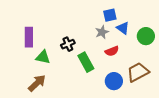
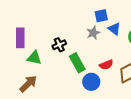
red semicircle: (112, 51) -> (106, 65), moved
blue circle: (114, 81) -> (91, 82), moved

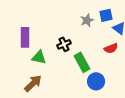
gray star: (93, 33) -> (87, 20), moved
red semicircle: (106, 65) -> (111, 48), moved

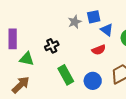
green rectangle: (82, 62) -> (66, 75), moved
blue circle: (96, 81) -> (93, 81), moved

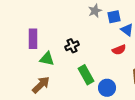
gray star: (75, 22) -> (95, 11), moved
blue circle: (93, 81) -> (107, 88), moved

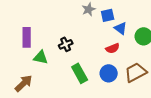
brown arrow: (41, 85) -> (24, 83), moved
blue circle: (107, 88) -> (109, 73), moved

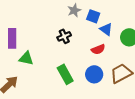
blue square: (108, 15) -> (93, 16), turned 32
black cross: (66, 44) -> (64, 36), moved

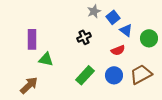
blue square: (93, 16) -> (113, 17), turned 32
green rectangle: (65, 74) -> (85, 75), turned 72

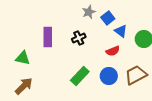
purple rectangle: (32, 39) -> (48, 37), moved
green triangle: (46, 59) -> (23, 58), moved

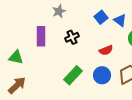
gray star: (89, 12) -> (59, 11), moved
blue triangle: (121, 31) -> (120, 20), moved

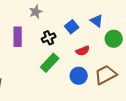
blue square: (101, 17) -> (72, 27), moved
green rectangle: (73, 75) -> (50, 63), moved

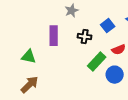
black cross: (49, 38) -> (85, 37), turned 32
green rectangle: (50, 63) -> (97, 62), moved

